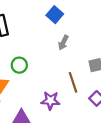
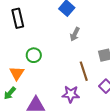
purple star: (50, 101) -> (71, 94), moved

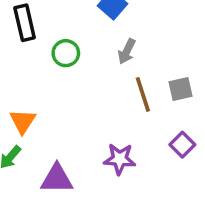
green circle: (34, 55) -> (66, 53), moved
brown line: (84, 71) -> (143, 94), moved

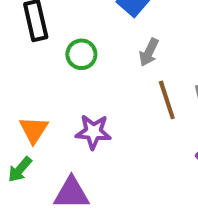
purple star: (120, 159) -> (93, 132), moved

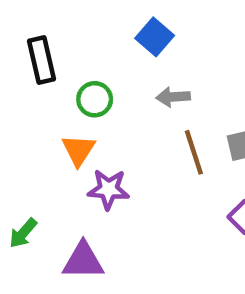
gray arrow: (149, 52) -> (173, 97), turned 60
orange triangle: (34, 130) -> (78, 150), moved

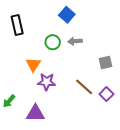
green circle: (95, 99) -> (53, 42), moved
brown line: (194, 152) -> (84, 87), moved, turned -30

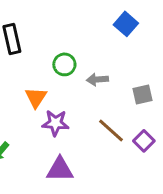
blue square: (67, 15) -> (126, 24), moved
gray arrow: (75, 41) -> (97, 79), moved
purple triangle: (35, 113) -> (60, 169), moved

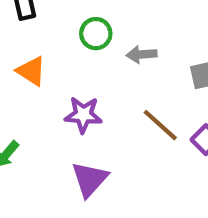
orange triangle: (36, 97) -> (31, 71), moved, turned -30
purple triangle: (60, 169) -> (90, 179), turned -48

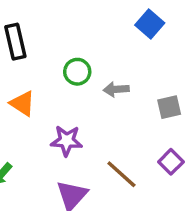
brown line: (160, 125) -> (121, 174), moved

